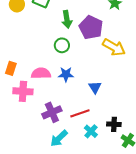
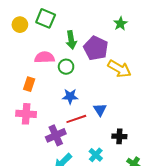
orange rectangle: (11, 68) -> (29, 84), moved
pink semicircle: (41, 73) -> (45, 57), moved
red line: (80, 113) -> (76, 119), moved
black cross: (114, 124) -> (119, 136), moved

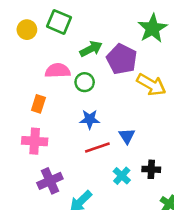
green star: (120, 24) -> (153, 28), size x1.6
green arrow: (71, 40) -> (91, 49), turned -108
purple cross: (56, 135) -> (50, 181), moved
cyan cross: (96, 155) -> (122, 176), moved

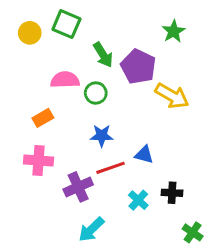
green star: (153, 28) -> (174, 31), size x0.7
green arrow: (91, 49) -> (103, 55), turned 85
orange rectangle: (38, 104) -> (43, 118), turned 42
blue triangle: (127, 136) -> (144, 155), turned -42
purple cross: (50, 181) -> (78, 187), moved

